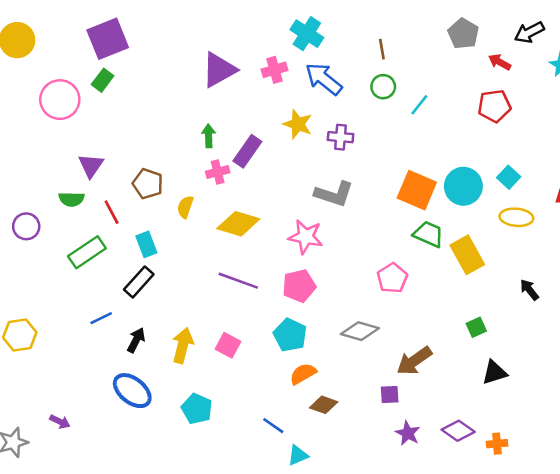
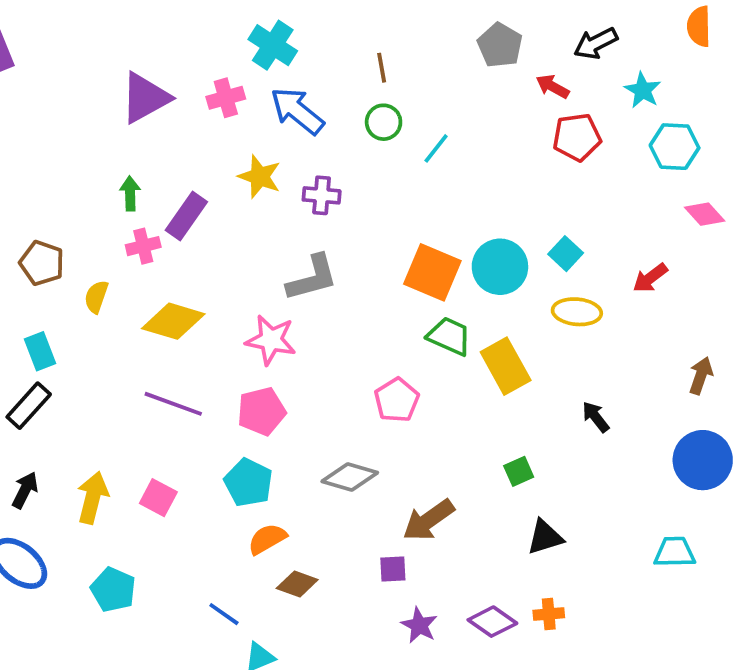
red pentagon: (494, 106) -> (577, 137), moved
gray L-shape: (334, 194) -> (312, 278), turned -33
orange cross: (497, 444) -> (549, 614), moved

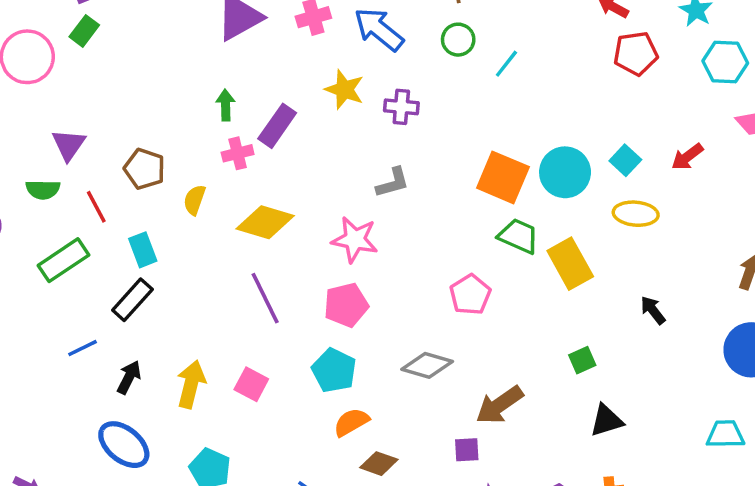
gray L-shape: (312, 278) -> (393, 183), size x0.7
red arrow: (650, 278) -> (687, 157), moved
purple line: (173, 404) -> (265, 298), turned 44

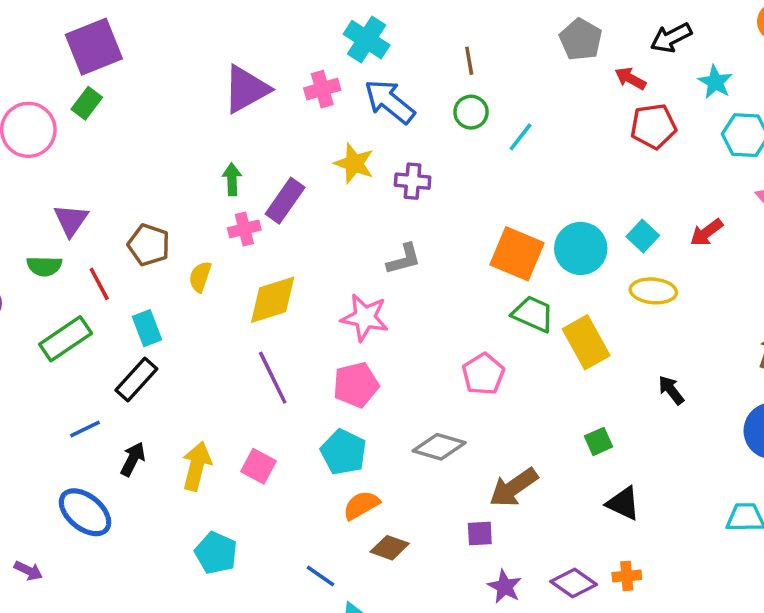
yellow diamond: (265, 222) -> (273, 300), turned -34
black triangle: (606, 420) -> (623, 503), turned 42
blue ellipse: (124, 445) -> (85, 512), moved

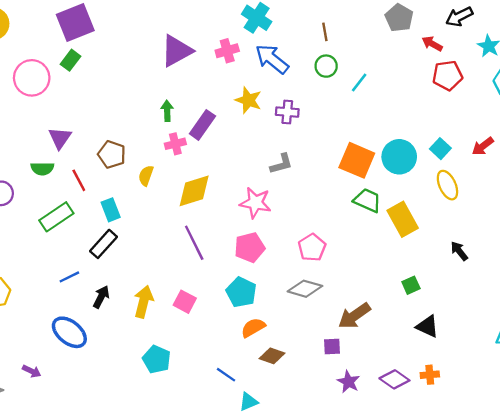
yellow ellipse: (653, 291) -> (447, 185), turned 60
pink pentagon: (483, 374) -> (312, 247), moved

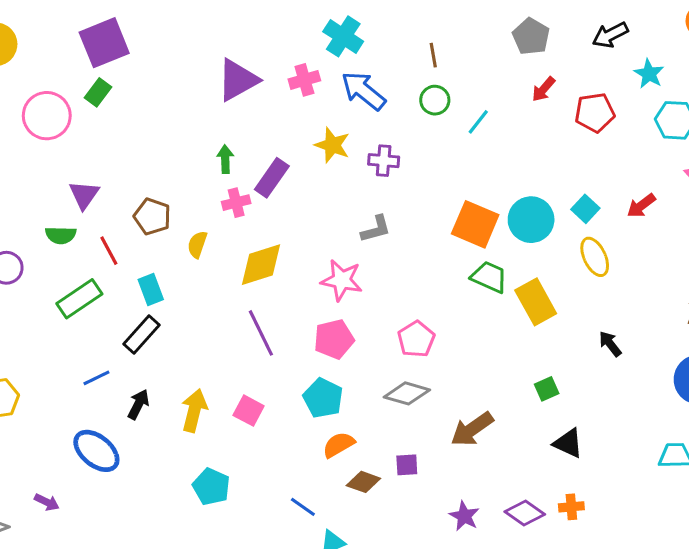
red arrow: (432, 44) -> (543, 89), moved, turned -78
purple square: (332, 346) -> (407, 465), moved

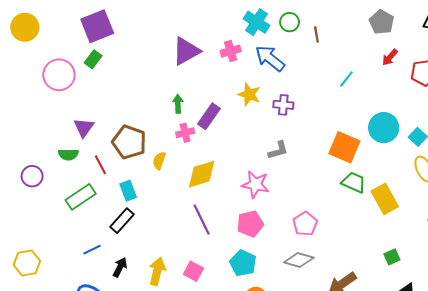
green circle: (435, 100) -> (290, 22), moved
brown pentagon: (152, 217) -> (129, 142), size x1.4
cyan circle: (531, 220) -> (384, 128), moved

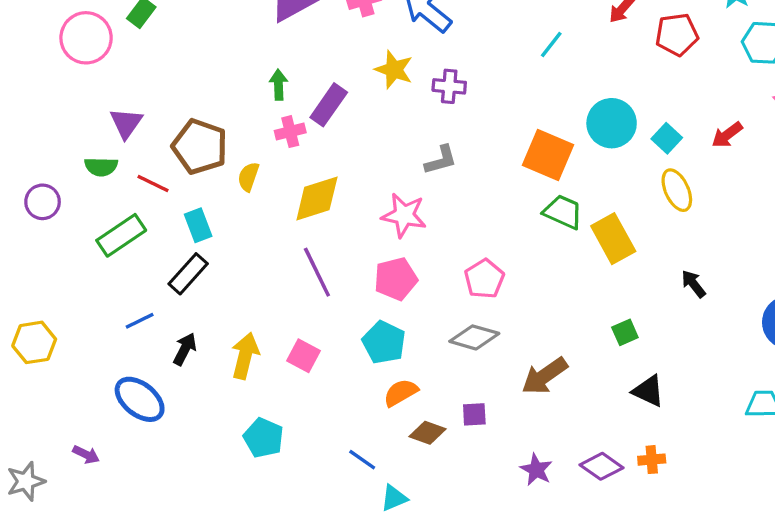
red line: (100, 165) -> (153, 183), turned -36

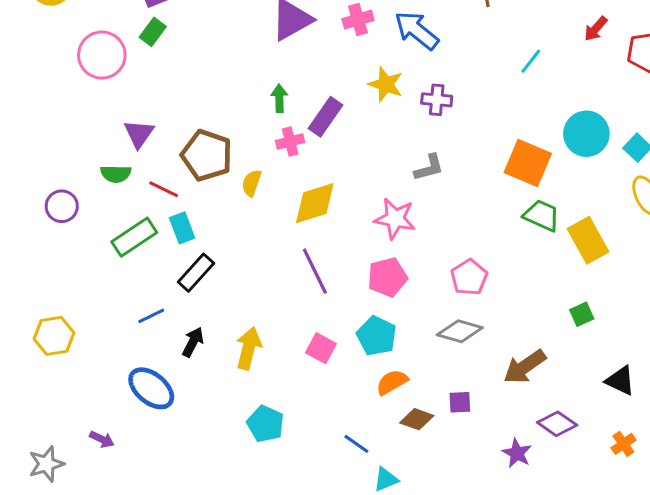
cyan rectangle: (198, 225) -> (182, 228), moved
green square: (625, 332) -> (582, 314), moved
pink square: (304, 356) -> (321, 348), moved
orange cross: (652, 460) -> (623, 444), turned -30
purple diamond: (602, 466) -> (557, 424), moved

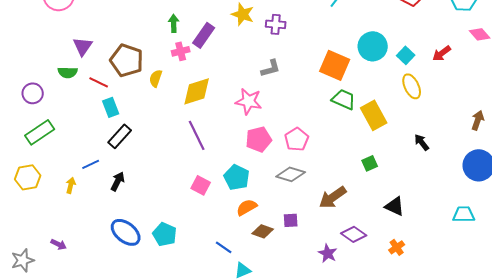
green rectangle: (134, 237) -> (40, 132), moved
pink pentagon: (387, 277) -> (259, 139), moved
yellow arrow: (248, 348) -> (71, 185), moved, size x0.6
blue ellipse: (151, 388) -> (126, 232), moved

